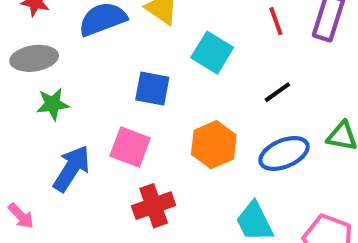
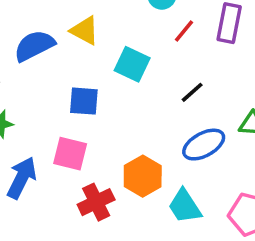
red line: (276, 21) -> (184, 31), turned 65
orange hexagon: (214, 145) -> (143, 176), moved

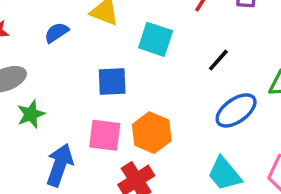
blue semicircle: (34, 46) -> (56, 33), size x0.6
orange hexagon: (143, 176) -> (152, 133), moved

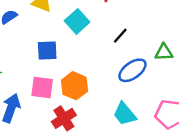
cyan square: (156, 39) -> (77, 21), turned 30

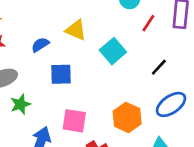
blue square: (47, 51) -> (61, 74), moved
orange hexagon: (74, 86) -> (127, 117), moved

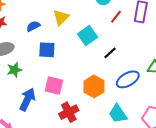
yellow triangle: (76, 30) -> (61, 17), turned 48
black line: (159, 67) -> (110, 53), moved

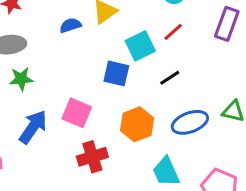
red line: (116, 17) -> (173, 32), moved
blue semicircle: (33, 26) -> (70, 25), moved
blue square: (47, 50) -> (116, 73), moved

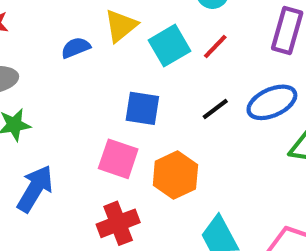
cyan square: (140, 46) -> (169, 46), moved
pink square: (77, 113) -> (118, 159), moved
blue ellipse: (190, 122) -> (272, 102), moved

